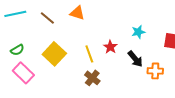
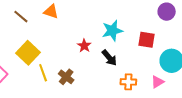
cyan star: (138, 32) -> (112, 31), size x1.5
yellow line: (89, 54) -> (43, 73), moved
orange cross: (155, 71) -> (128, 82), moved

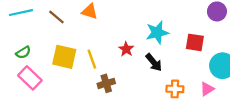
yellow square: (28, 53) -> (64, 57), turned -30
yellow line: (43, 73) -> (92, 59), moved
brown cross: (66, 77) -> (106, 83), turned 35

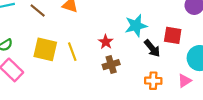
black arrow: (154, 62) -> (152, 48), moved
brown cross: (106, 83) -> (111, 65), moved

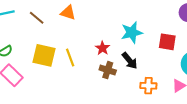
black arrow: (152, 48) -> (130, 61), moved
brown cross: (111, 65) -> (108, 70), turned 35

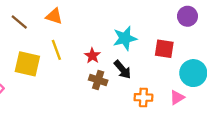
yellow line: (70, 58) -> (56, 50), moved

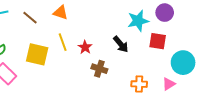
purple circle: (187, 16) -> (165, 13), moved
cyan star: (125, 38) -> (138, 21), moved
red star: (92, 56) -> (85, 47), moved
black arrow: (123, 70) -> (121, 44), moved

